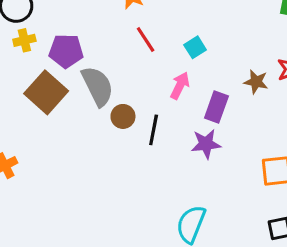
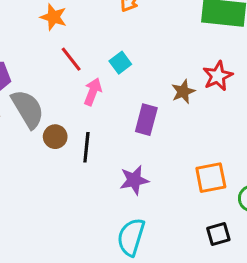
brown star: (256, 82) -> (183, 92), turned -30
pink arrow: (180, 86) -> (93, 92), moved
purple star: (206, 144) -> (134, 180), moved

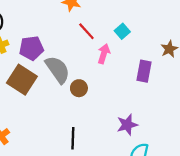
black line: (86, 147) -> (73, 138), moved
purple star: (134, 180) -> (127, 125), moved

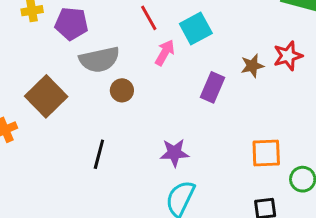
cyan square: (122, 31) -> (196, 29), size x1.5
gray semicircle: (58, 70) -> (99, 60), turned 100
brown square: (22, 80) -> (46, 96), moved

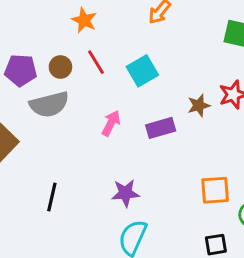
pink arrow: (165, 53) -> (111, 123), moved
purple rectangle: (212, 87) -> (161, 128), turned 52
brown circle: (122, 90) -> (60, 67), moved

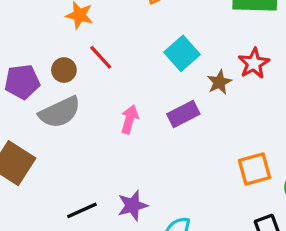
cyan square: (142, 71) -> (182, 53), moved
purple star: (125, 193) -> (133, 205), moved
black line: (52, 197) -> (82, 210), turned 64

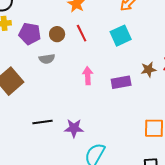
cyan square: (182, 53) -> (121, 36), moved
gray semicircle: (60, 112) -> (47, 59), size x0.6
pink arrow: (130, 119) -> (88, 76), turned -36

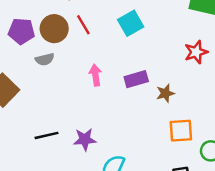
brown circle: (57, 34) -> (54, 29), size x1.5
brown star: (148, 70) -> (165, 93), moved

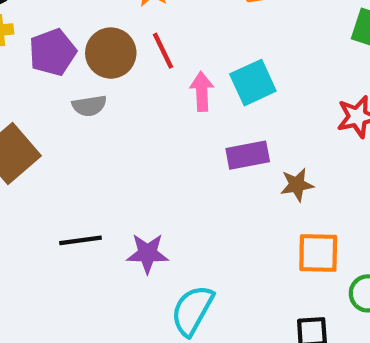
cyan square: (131, 23) -> (253, 83), moved
purple pentagon: (21, 31) -> (53, 52), turned -30
pink arrow: (95, 75) -> (202, 92), moved

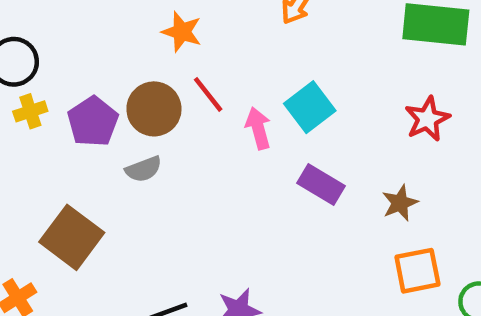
purple rectangle: (248, 155) -> (321, 184), turned 54
brown star: (297, 185) -> (400, 203), moved

